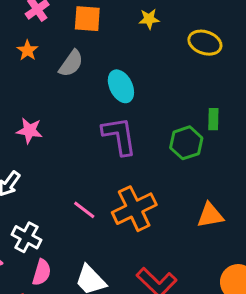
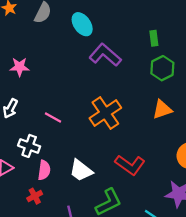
purple L-shape: (119, 136) -> (105, 55), moved, turned -32
green hexagon: (186, 143) -> (162, 68), moved
pink line: (84, 210) -> (53, 118), moved

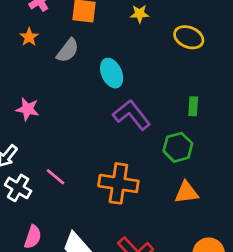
green hexagon: (162, 68) -> (178, 147), moved
orange cross: (105, 113) -> (118, 183), turned 32
white cross: (29, 146) -> (18, 188), moved

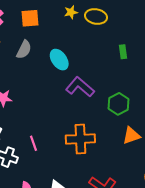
yellow ellipse: (189, 37) -> (96, 16), moved
green rectangle: (193, 106) -> (123, 52), moved
pink line: (55, 177) -> (34, 143), turned 42

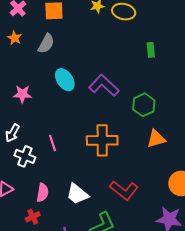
cyan ellipse: (59, 60) -> (65, 80), moved

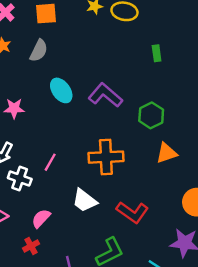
pink line: (53, 143) -> (50, 162), turned 49
pink semicircle: (42, 193) -> (41, 218), turned -144
white trapezoid: (77, 194) -> (85, 200), moved

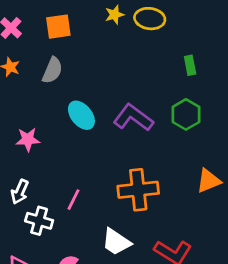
green hexagon: (151, 115) -> (186, 114), moved

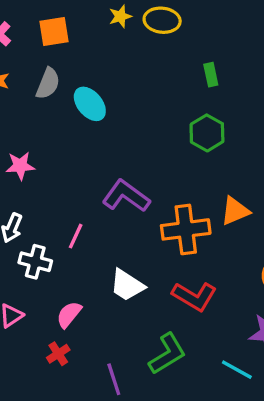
cyan ellipse: (81, 115) -> (90, 104), moved
purple L-shape: (133, 118) -> (126, 196), moved
orange cross: (138, 190) -> (186, 229), moved

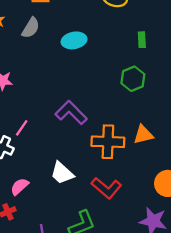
cyan ellipse: (90, 104) -> (74, 40), moved, turned -70
pink line: (76, 236) -> (22, 128), moved

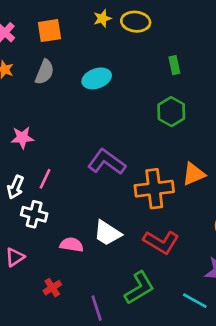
pink line: (22, 128) -> (45, 179), moved
pink semicircle: (20, 186) -> (72, 245), moved, turned 60

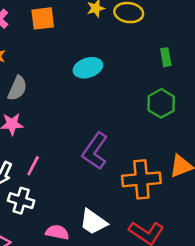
gray semicircle: (45, 72) -> (17, 88), moved
purple L-shape: (107, 162) -> (95, 151), turned -93

